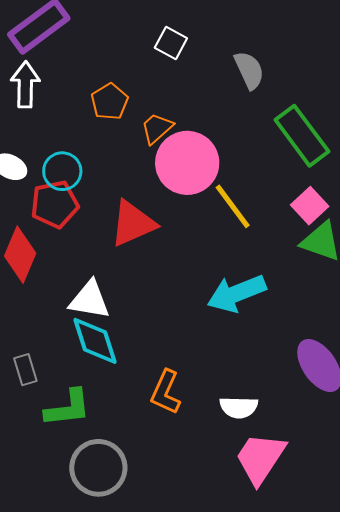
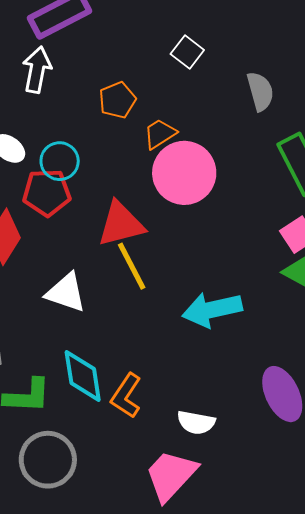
yellow line: (233, 206) -> (132, 266), moved
cyan diamond: (95, 341) -> (83, 376), moved
pink trapezoid: (260, 458) -> (171, 475), moved

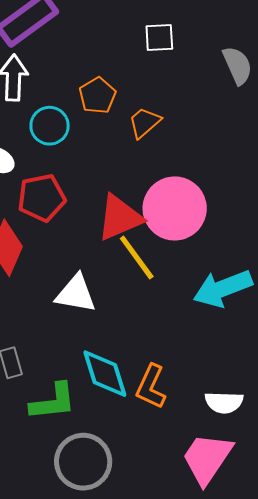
white square: (187, 52) -> (159, 38), turned -32
cyan circle: (60, 161) -> (50, 126), moved
pink circle: (184, 173) -> (175, 208), moved

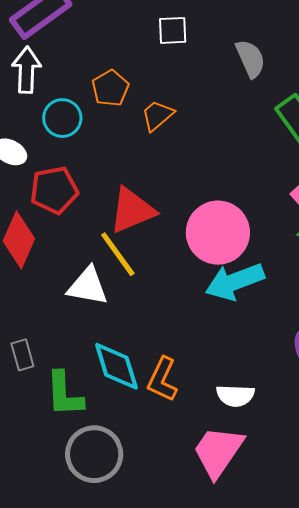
pink circle: (175, 208) -> (218, 233), moved
yellow line: (137, 258) -> (118, 254), moved
green L-shape: (53, 402) -> (64, 394), turned 93

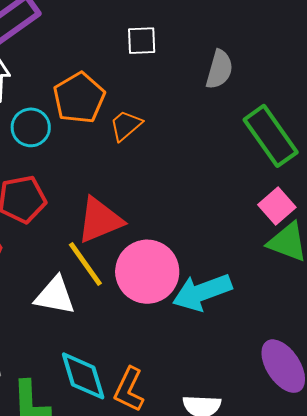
gray semicircle: (251, 59) -> (219, 69), turned 39
orange pentagon: (110, 88) -> (79, 98), size x1.4
pink circle: (218, 233) -> (147, 272), moved

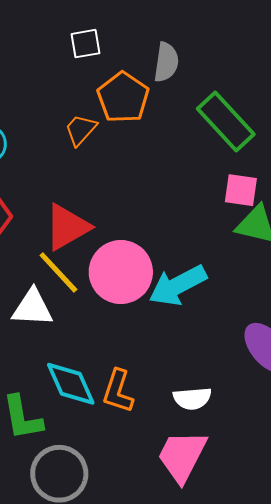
orange pentagon: (79, 98) -> (123, 98), moved
pink square: (277, 206) -> (241, 190), turned -33

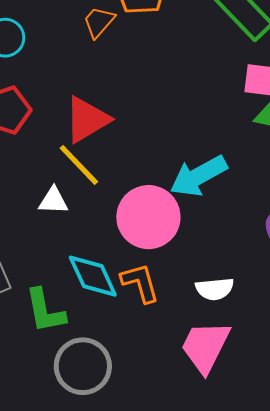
pink circle: (121, 272) -> (148, 217), moved
white triangle: (32, 308) -> (53, 201), size x0.7
orange L-shape: (118, 391) -> (140, 283), turned 147

